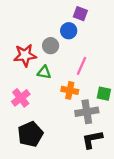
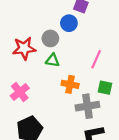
pink line: (81, 66) -> (96, 59), moved
green triangle: (44, 72) -> (53, 60), moved

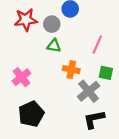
red star: (24, 48) -> (26, 20), moved
gray cross: (87, 106) -> (89, 91), turned -30

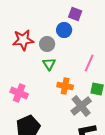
green triangle: (54, 46) -> (49, 64), turned 48
pink cross: (21, 77) -> (19, 93), turned -30

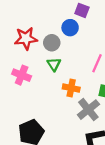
pink cross: (19, 93) -> (22, 75), moved

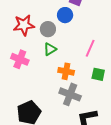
green triangle: (54, 64) -> (50, 49), turned 32
gray cross: (88, 110) -> (70, 94), moved, turned -30

